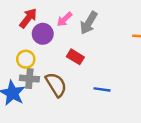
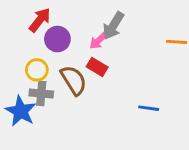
pink arrow: (65, 19) -> (99, 40), moved
brown semicircle: (56, 85) -> (74, 80), moved
blue line: (102, 89) -> (149, 108), moved

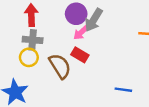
red arrow: (40, 20) -> (31, 15), turned -40
purple circle: (57, 39) -> (76, 14), moved
gray cross: (41, 93) -> (33, 40), moved

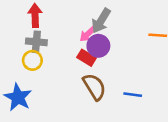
purple circle: (76, 14) -> (98, 46), moved
brown semicircle: (60, 66) -> (94, 87), moved

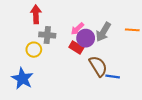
gray arrow: (101, 21) -> (103, 32), moved
gray cross: (36, 42) -> (47, 35), moved
brown semicircle: (94, 87) -> (98, 66), moved

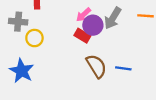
gray cross: (47, 35) -> (18, 22), moved
brown semicircle: (98, 66) -> (96, 66), moved

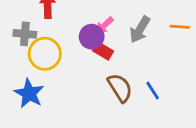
purple circle: (93, 25) -> (92, 37), moved
yellow circle: (34, 38) -> (45, 54), size x1.5
blue line: (123, 68) -> (153, 91), turned 49

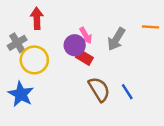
pink arrow: (104, 25) -> (86, 35), turned -77
orange line: (180, 27) -> (150, 27), moved
gray cross: (25, 34) -> (17, 43), turned -36

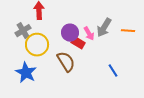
orange line: (150, 27) -> (128, 31), moved
pink arrow: (86, 35) -> (89, 34), moved
brown semicircle: (99, 89) -> (66, 62), moved

